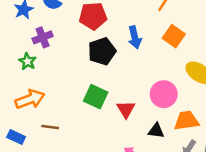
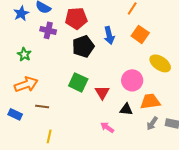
purple cross: (43, 37) -> (48, 30), moved, turned 35

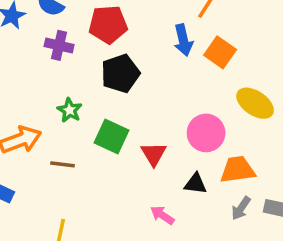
blue arrow: (109, 35) -> (183, 40), moved
green star: (24, 54) -> (70, 110), moved
brown line: (42, 106) -> (63, 164), moved

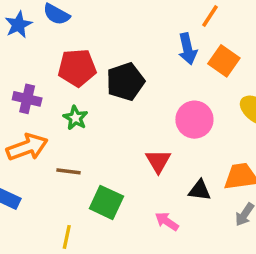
red pentagon: (108, 24) -> (77, 68), moved
purple cross: (59, 45) -> (27, 99), moved
pink circle: (206, 133) -> (194, 120), moved
green square: (112, 136) -> (106, 202), moved

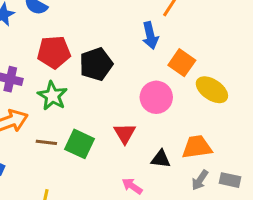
orange square: (224, 61) -> (182, 63), moved
green star: (75, 118) -> (52, 96), size x1.4
green square: (106, 202) -> (79, 144), moved

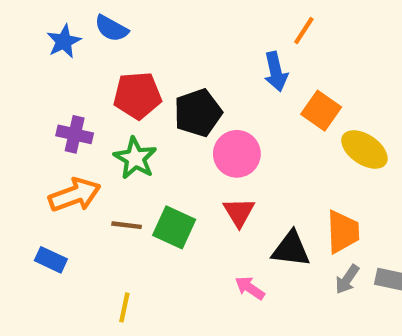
pink circle: (156, 97) -> (237, 154), moved
orange trapezoid: (197, 147) -> (343, 232), turned 96
black triangle: (161, 159) -> (291, 249), size x1.4

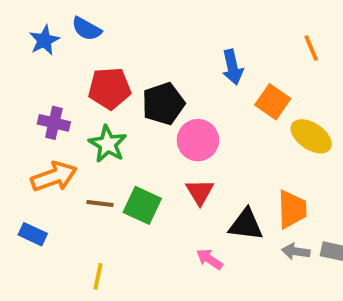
orange line: (304, 31) -> (311, 48), moved, turned -56
gray arrow: (347, 279) -> (296, 251), turned 64

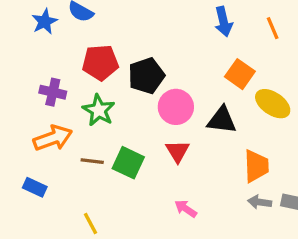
blue arrow: (232, 67) -> (223, 22), moved
black triangle: (246, 225) -> (222, 120), moved
yellow line: (98, 276) -> (91, 223), turned -40

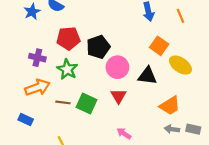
orange trapezoid: (256, 166) -> (170, 106), turned 60

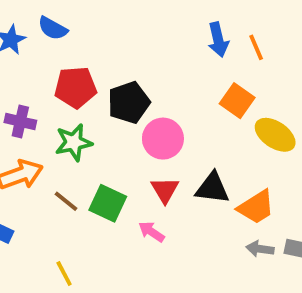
orange line: (180, 16) -> (256, 47), moved
green star: (67, 69) -> (74, 142), turned 30
black triangle: (147, 76) -> (212, 188), moved
brown line: (63, 102) -> (66, 201), turned 32
pink arrow: (124, 133) -> (152, 232), moved

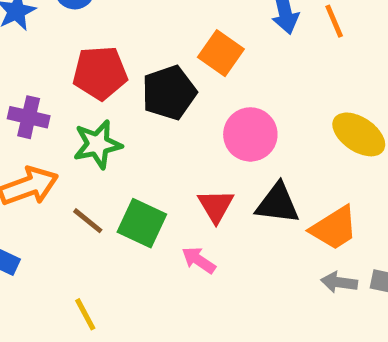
orange square: (237, 101) -> (221, 53), moved
pink circle: (163, 139) -> (250, 134), moved

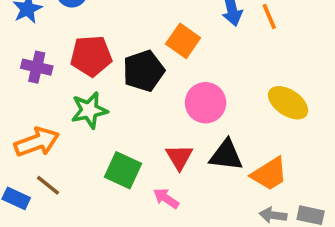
purple cross: (29, 117) -> (37, 67), moved
brown line: (88, 221) -> (48, 185), moved

